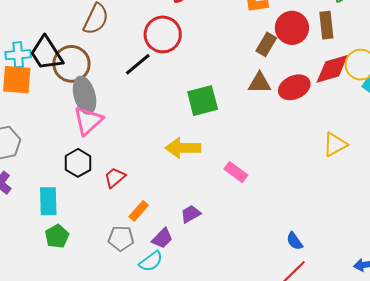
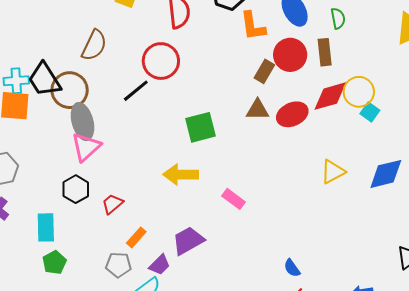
purple trapezoid: (191, 214) -> (188, 241), size x1.6

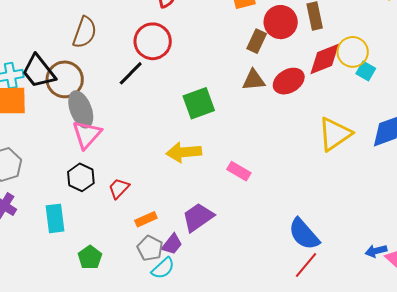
yellow triangle: (333, 172) -> (335, 134), size x1.4
orange rectangle: (136, 237) -> (146, 219), turned 30
green pentagon: (54, 262) -> (90, 257), moved
gray pentagon: (118, 265) -> (150, 248), moved, turned 30
blue semicircle: (292, 268) -> (304, 234), size x1.8

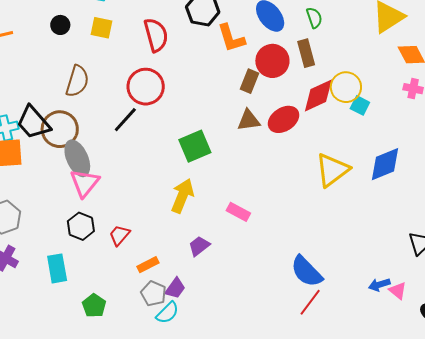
yellow arrow: (184, 152) -> (182, 196), turned 120
purple trapezoid: (198, 217) -> (199, 246), moved, size x0.7

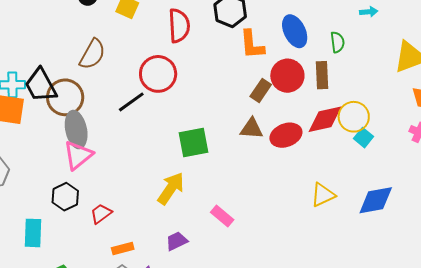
yellow triangle: (332, 170) -> (323, 195), size x0.7

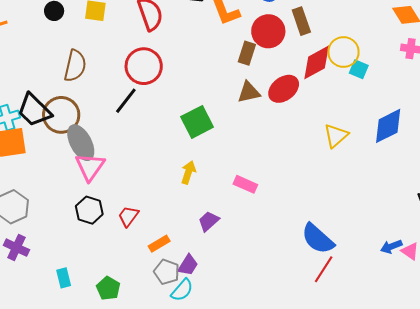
yellow arrow: (171, 188) -> (188, 172), size x0.7
cyan rectangle: (33, 233) -> (64, 278), moved, size x0.7

